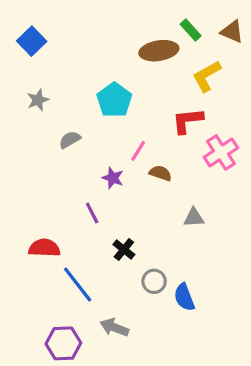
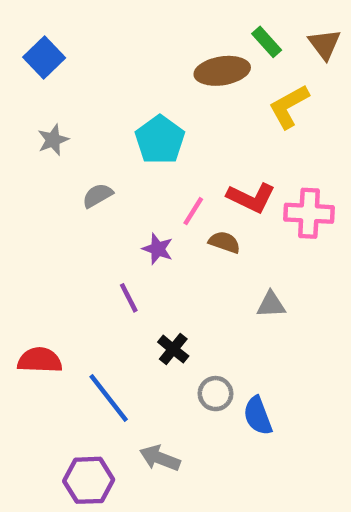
brown triangle: (232, 32) -> (325, 44), turned 30
red L-shape: (187, 121) -> (251, 198), moved, turned -148
pink cross: (221, 152) -> (309, 213), turned 36
red semicircle: (44, 248) -> (40, 360), moved

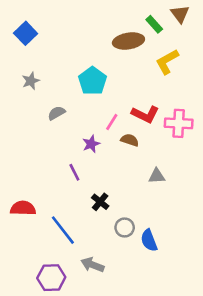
brown triangle: (325, 44) -> (180, 14), moved
purple star: (158, 249) -> (91, 144), turned 30

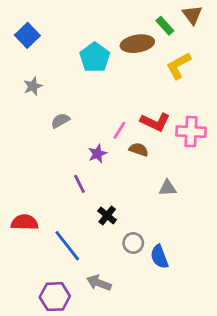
cyan pentagon: (92, 81) -> (95, 57), moved

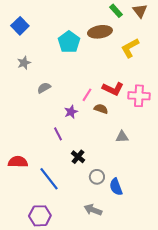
green rectangle: (165, 26) -> (116, 11), moved
gray arrow: (99, 283) -> (93, 210), moved

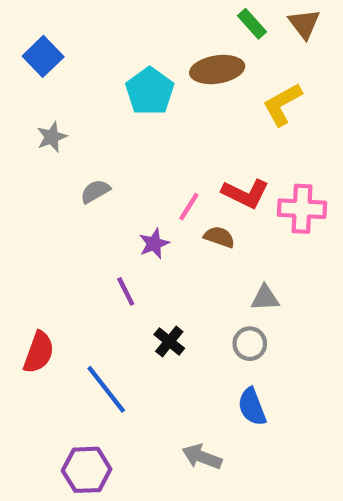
red semicircle: (18, 162) -> (39, 352), turned 108
gray circle: (97, 177) -> (250, 344), moved

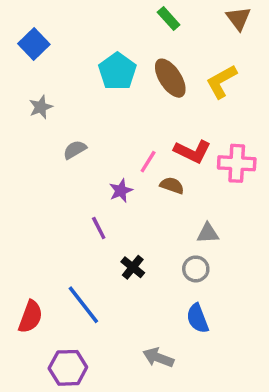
green rectangle: (252, 24) -> (169, 18), moved
brown ellipse: (217, 69) -> (170, 78), moved, turned 66
red semicircle: (39, 352) -> (30, 317), moved

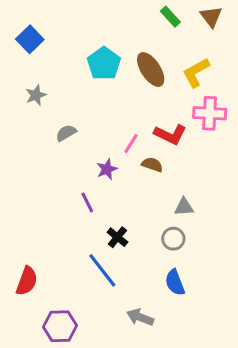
green rectangle: (169, 18) -> (170, 17), moved
pink cross: (237, 163) -> (210, 113), moved
blue line: (83, 305) -> (102, 270), moved

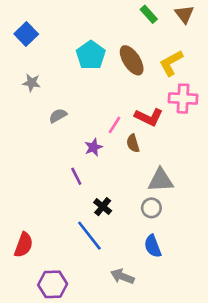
gray star: (36, 95) -> (31, 83), turned 30
brown semicircle: (152, 165) -> (133, 143), turned -126
gray triangle: (184, 207) -> (161, 180), size x1.5

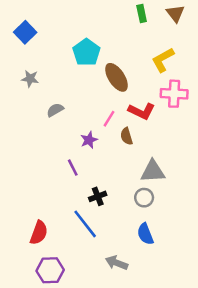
green rectangle: (149, 14) -> (142, 13), turned 30
brown ellipse: (132, 60) -> (117, 77), moved
black cross: (103, 207) -> (98, 196), turned 30
red semicircle: (24, 245) -> (39, 233), moved

